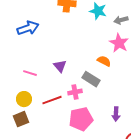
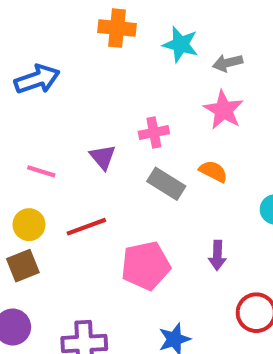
orange semicircle: (104, 61) -> (213, 171), moved
pink cross: (75, 92) -> (154, 132), moved

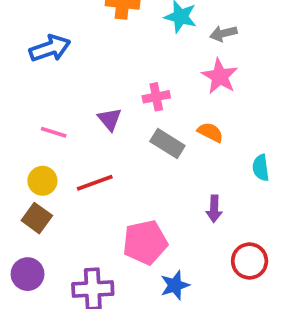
brown square: (23, 266) -> (37, 218), turned -32
pink pentagon: (146, 266) -> (145, 242), moved

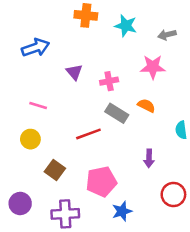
gray arrow: (223, 33) -> (167, 35), moved
pink star: (220, 76) -> (153, 67), turned -30
purple triangle: (110, 119) -> (74, 72), moved
red line: (95, 183) -> (88, 134), moved
brown square: (37, 218) -> (55, 170), moved

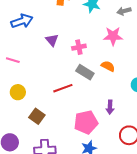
pink line: (38, 106) -> (13, 60), moved
pink pentagon: (101, 182) -> (86, 122), moved

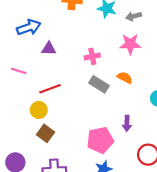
gray arrow: (124, 11) -> (134, 16), moved
purple triangle: (52, 40) -> (49, 49), moved, turned -48
red line: (63, 88) -> (50, 89), moved
yellow circle: (18, 92) -> (39, 110), moved

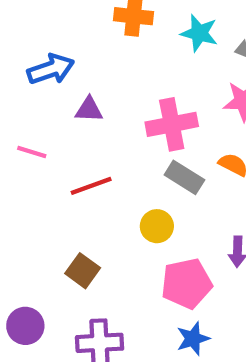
pink cross: (92, 56) -> (172, 124), size x1.6
yellow circle: (39, 110) -> (157, 226), moved

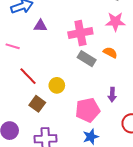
red line: (91, 186) -> (28, 76), moved, turned 66
yellow circle: (157, 226) -> (57, 85), moved

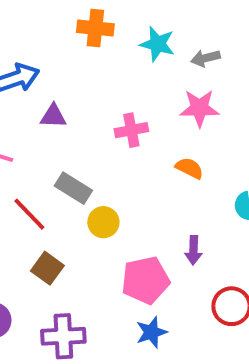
pink cross: (80, 33) -> (131, 130), size x0.7
gray rectangle: (87, 59) -> (73, 188), moved
yellow circle: (57, 85) -> (103, 222), moved

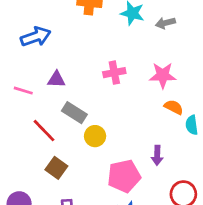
pink star: (199, 108) -> (163, 75), moved
purple triangle: (53, 116) -> (56, 79), moved
orange semicircle: (189, 168) -> (174, 107), moved

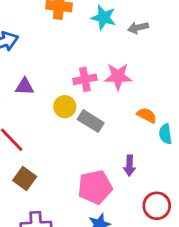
pink star: (163, 75) -> (118, 76), moved
gray rectangle: (74, 113) -> (91, 121), moved
yellow circle: (95, 136) -> (65, 107), moved

